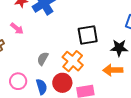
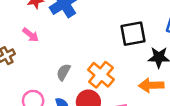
black square: (88, 35) -> (133, 34), moved

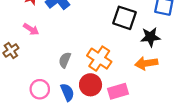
black square: (133, 34) -> (124, 18), turned 35

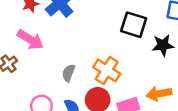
pink arrow: (31, 29) -> (30, 40), size x1.5
orange arrow: (146, 63) -> (159, 94), moved

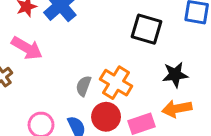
black star: (163, 45) -> (175, 75), moved
gray semicircle: (68, 73) -> (84, 86), moved

